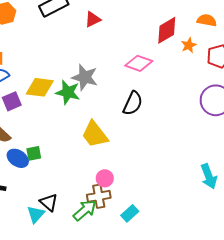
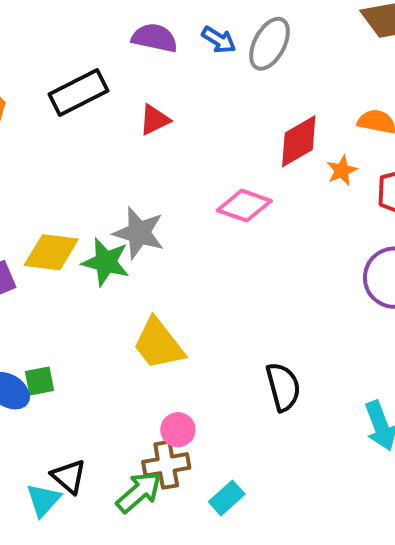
black semicircle: (133, 103) -> (283, 387), moved, turned -40

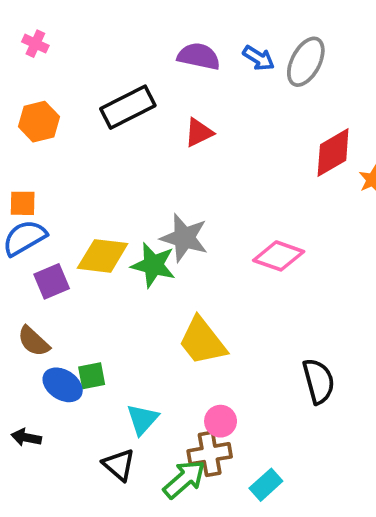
pink diamond: (244, 206) -> (279, 256), moved
cyan triangle: (43, 500) -> (142, 419), moved

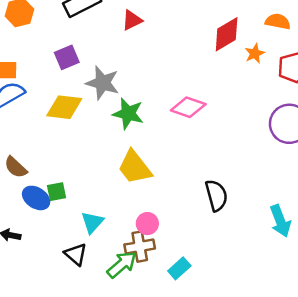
gray star: (184, 238) -> (103, 83), moved
green star: (153, 265) -> (128, 114), moved
purple square: (52, 281) -> (67, 57), moved

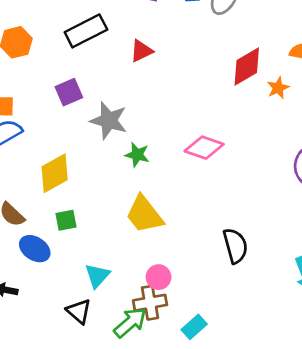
yellow diamond: (64, 107) -> (55, 173), moved, turned -36
green star: (128, 114) -> (137, 155), size x0.7
green square: (57, 192) -> (66, 220), moved

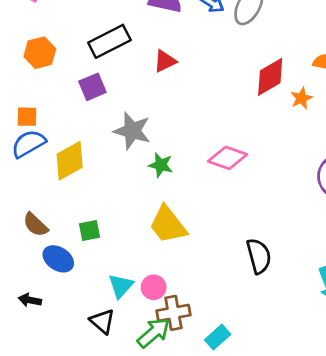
purple square: (69, 92) -> (92, 87), moved
yellow diamond: (55, 173) -> (70, 161), moved
pink circle: (159, 277) -> (154, 287), moved

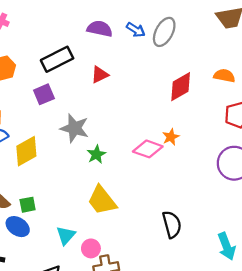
orange star: (301, 98) -> (171, 137), moved
green star: (161, 165) -> (96, 154), turned 30
green square: (90, 230) -> (28, 205), moved
cyan triangle: (121, 286) -> (66, 235), moved

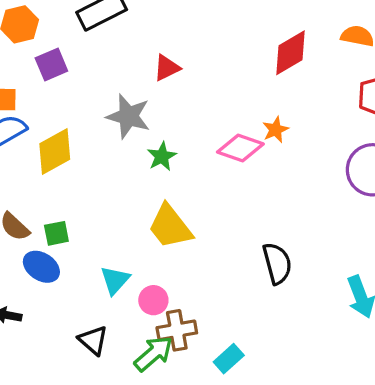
red triangle: (100, 75) -> (167, 68), moved
purple square: (44, 94) -> (51, 64), moved

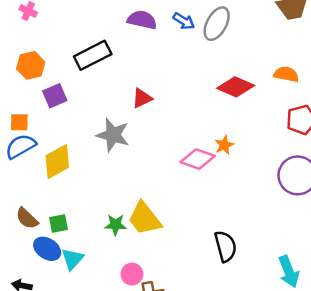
red diamond: (291, 53) -> (236, 87), turned 54
green star: (162, 156) -> (115, 225), moved, turned 30
cyan triangle: (115, 280) -> (72, 259), moved

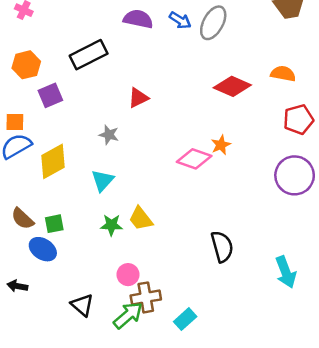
gray star: (113, 135) -> (109, 135), size x0.6
yellow trapezoid: (145, 218) -> (141, 219), size x0.7
cyan triangle: (72, 259) -> (103, 180), moved

